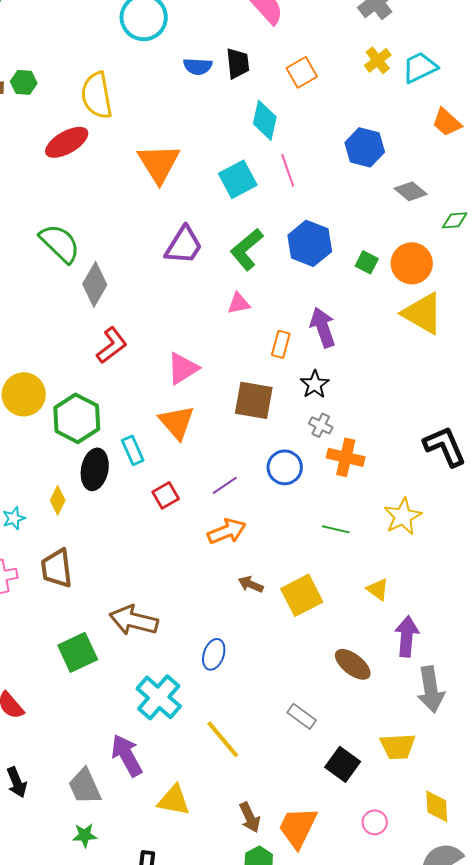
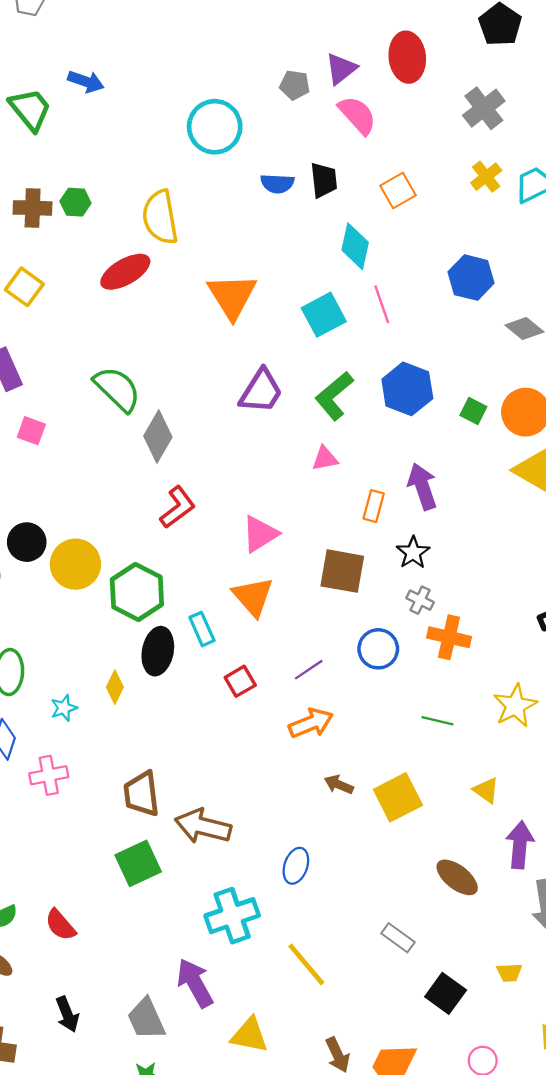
brown trapezoid: (57, 568) -> (142, 794), moved
cyan cross: (159, 697) -> (232, 916), turned 30
yellow trapezoid: (398, 746) -> (509, 973), size x0.6

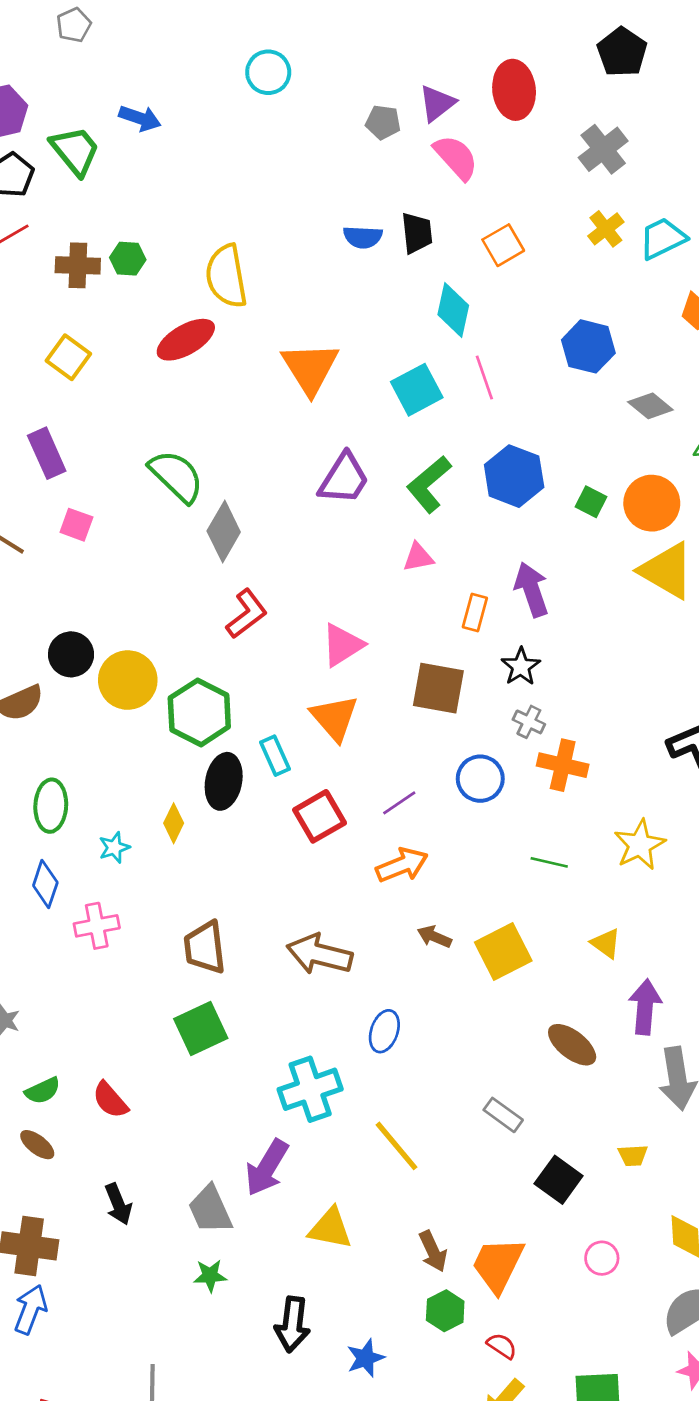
cyan circle: (215, 127) -> (268, 72), moved, size x0.7
red square: (240, 681) -> (320, 816), size x1.4
brown arrow: (203, 826) -> (320, 954), moved
purple arrow: (195, 983) -> (267, 1168), turned -120

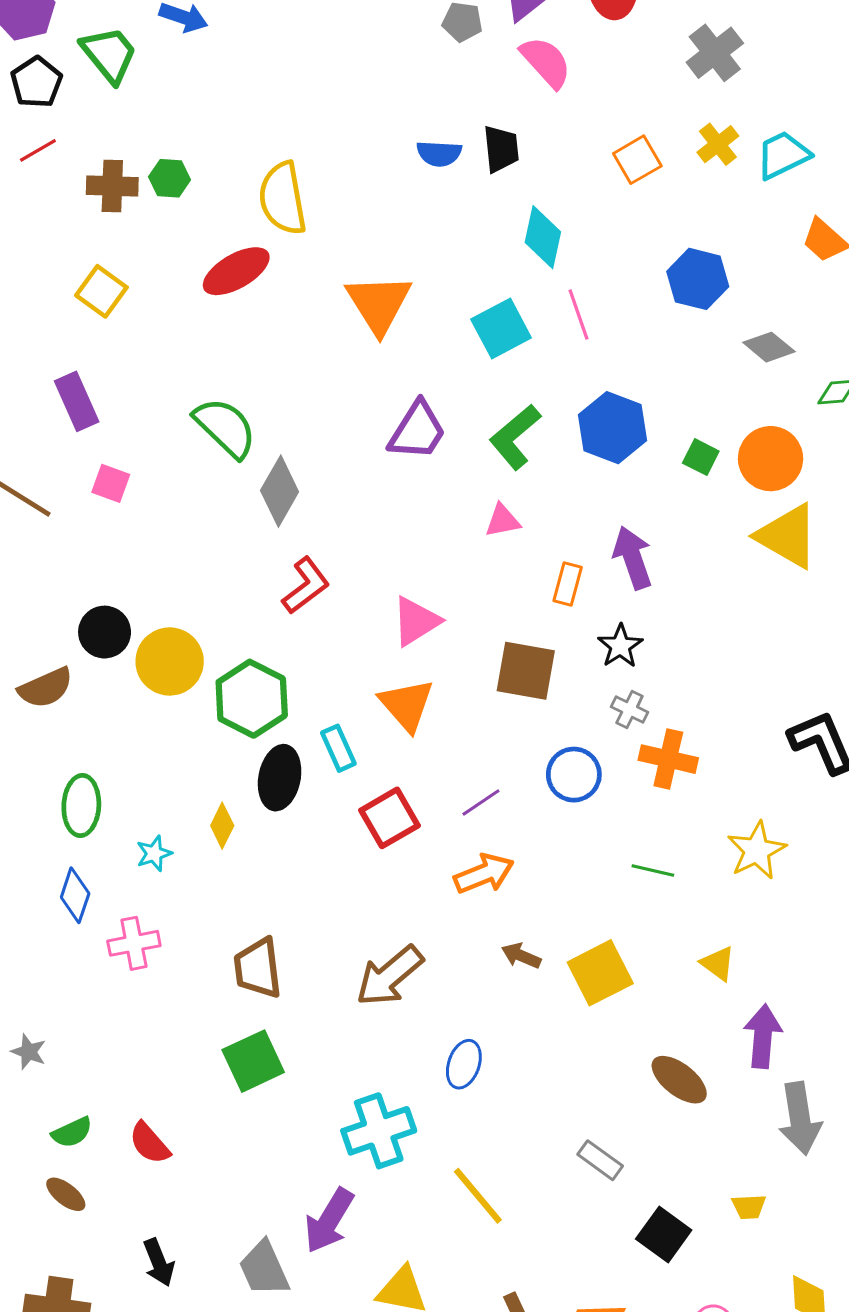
orange square: (503, 245) -> (637, 160), moved
brown arrow: (320, 954) -> (390, 976), turned -54

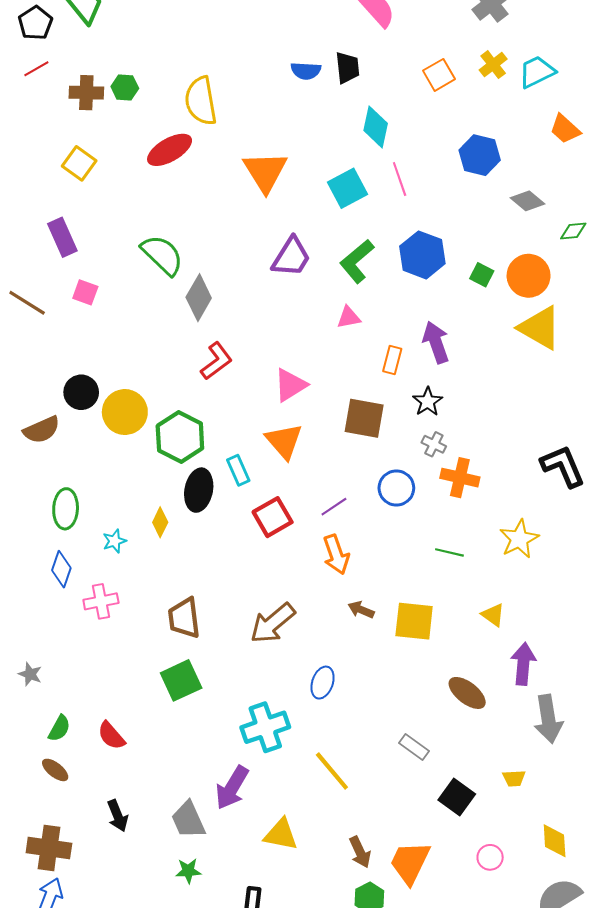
orange arrow: (484, 874) -> (336, 555), turned 93
yellow square: (600, 973) -> (414, 621), turned 33
green semicircle: (72, 1132) -> (59, 728), turned -36

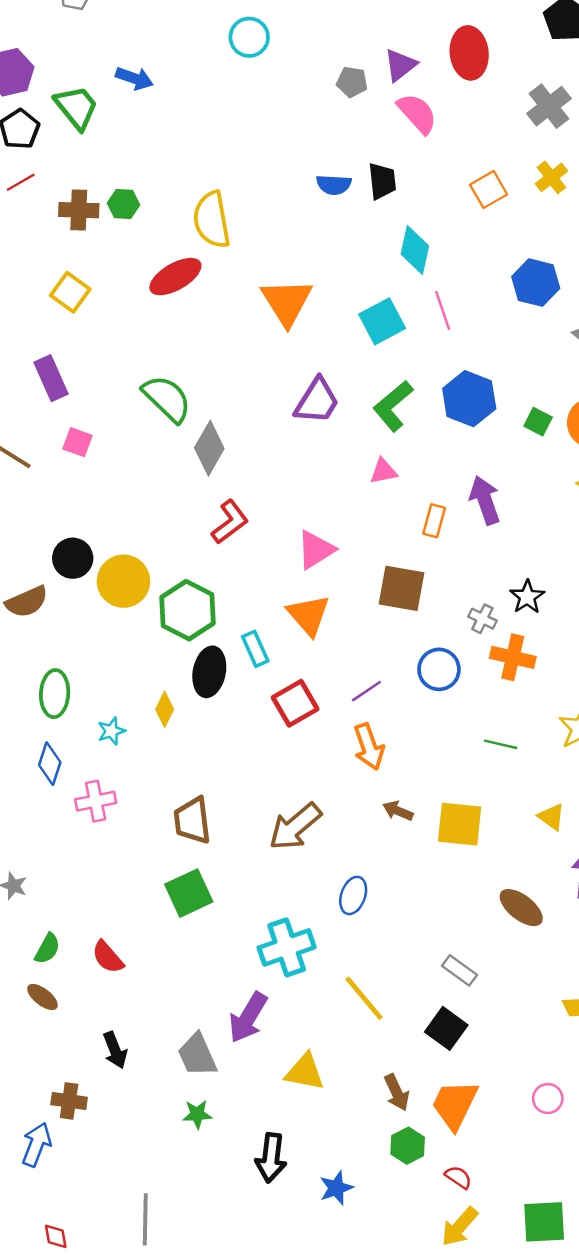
black star: (428, 402) -> (527, 597), moved
black square: (457, 797) -> (446, 1028), moved
brown cross: (49, 848) -> (69, 1101), moved, size x0.7

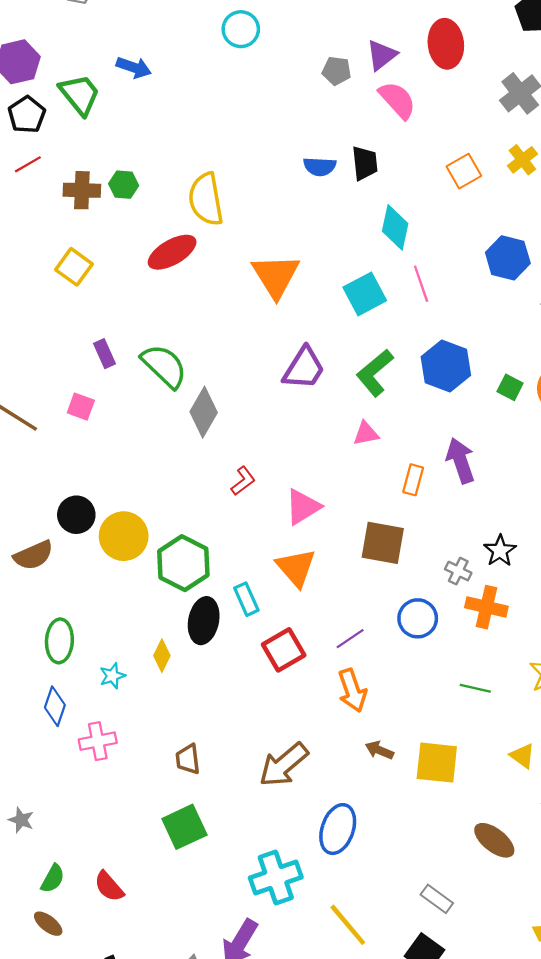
purple rectangle: (51, 378) -> (104, 354), moved, size x0.7
red L-shape: (230, 522) -> (243, 481), moved, size x0.7
brown trapezoid: (192, 821) -> (188, 759), size x0.7
blue ellipse: (353, 895) -> (338, 829), size x1.4

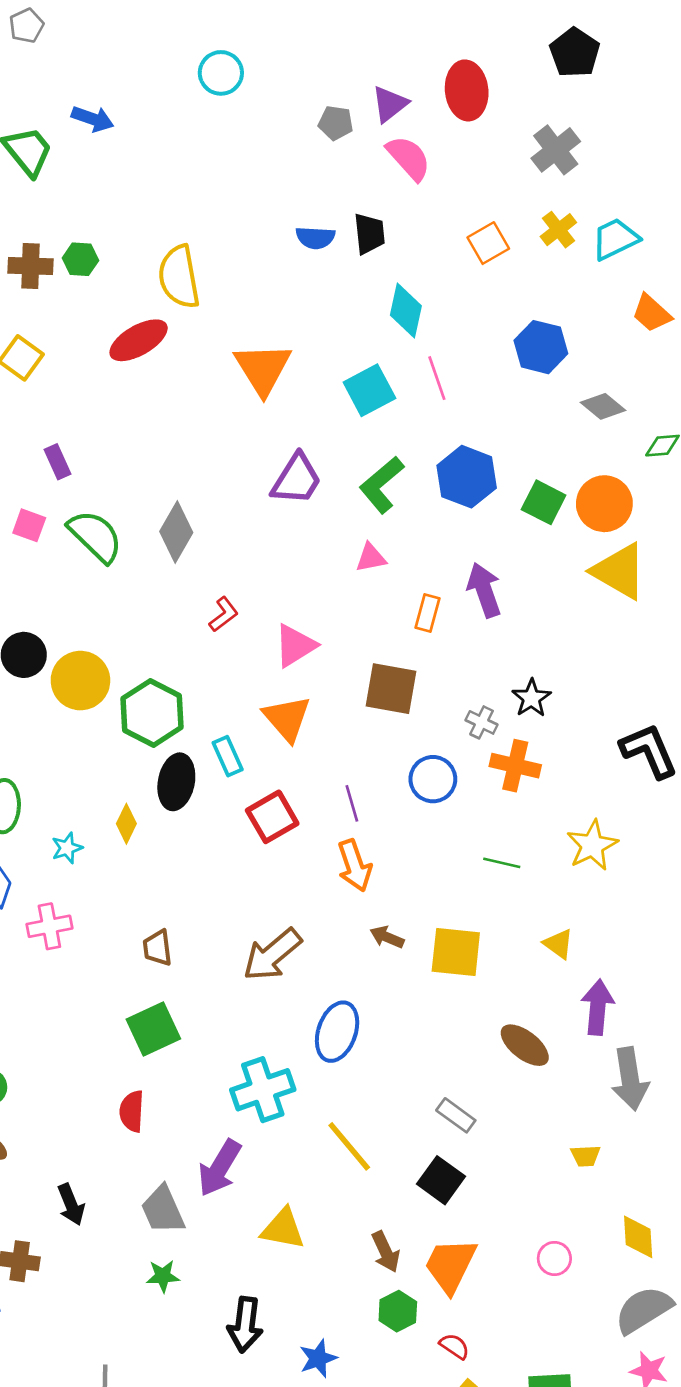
green semicircle: (164, 366) -> (95, 536), moved
green square: (510, 387) -> (544, 502), size x1.4
purple line: (350, 639) -> (352, 803), turned -72
red semicircle: (109, 886) -> (132, 1111), moved, turned 44

